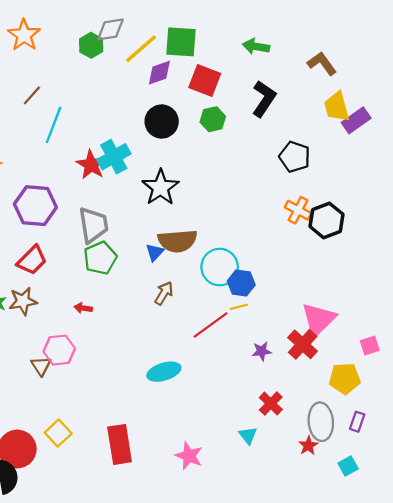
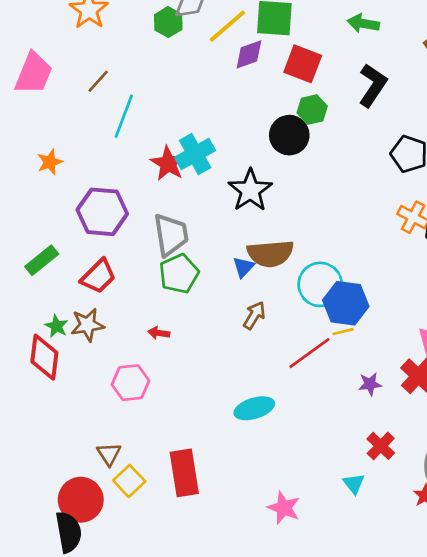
black circle: (162, 121) -> (289, 135), moved
blue hexagon: (241, 283) -> (346, 303), size x1.4
brown triangle: (41, 366) -> (109, 454), moved
red rectangle: (120, 444) -> (184, 473), moved

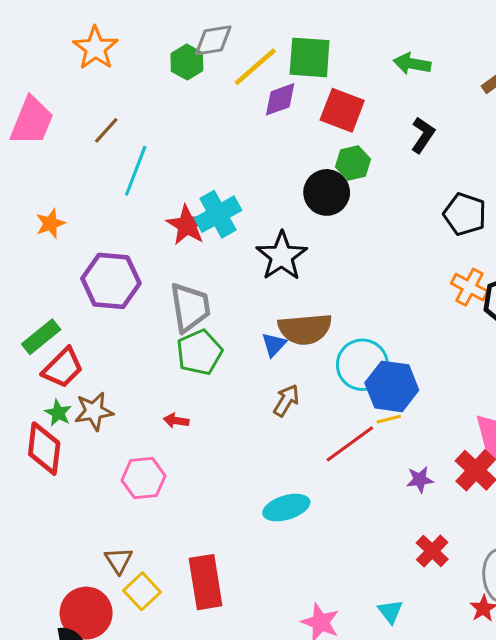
black L-shape: (373, 85) -> (423, 135), size x0.7
red trapezoid: (98, 276) -> (63, 368), moved
cyan triangle: (354, 484) -> (390, 612), moved

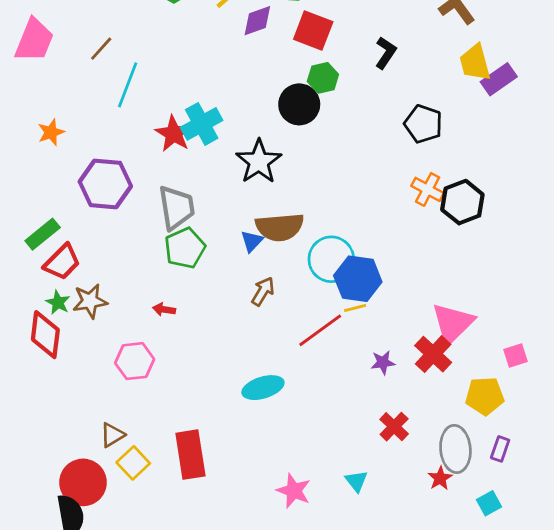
brown triangle: (119, 560) -> (112, 435), turned 32

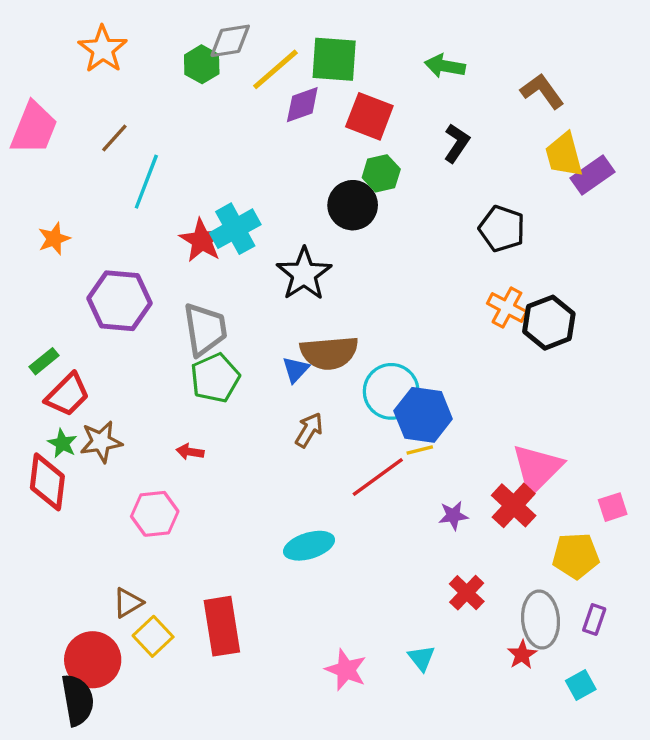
green rectangle: (43, 234) -> (44, 361), size x0.7

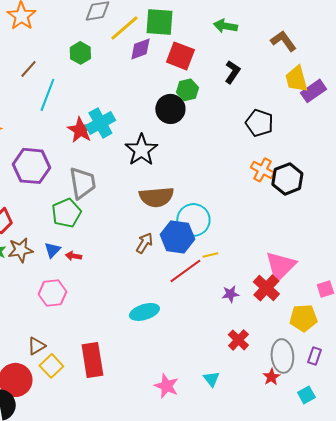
green hexagon: (202, 64) -> (80, 53), moved
blue triangle: (296, 370) -> (52, 250), moved
green pentagon: (215, 378) -> (66, 213), moved
blue hexagon: (423, 415) -> (177, 237), moved

